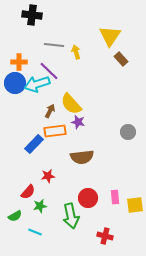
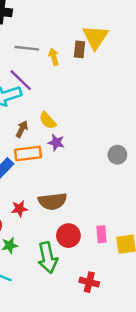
brown rectangle: (121, 59) -> (79, 49), moved, turned 48
yellow semicircle: (71, 104) -> (48, 120), size x0.7
brown semicircle: (82, 157) -> (53, 201), moved

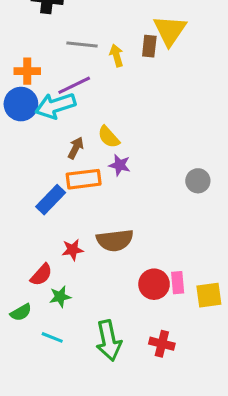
purple line: (21, 80) -> (74, 85), turned -70
red circle: (68, 236) -> (154, 284), moved
green arrow: (48, 258) -> (109, 341), moved

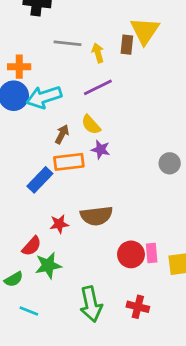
purple line: (74, 85) -> (98, 87), moved
green star: (60, 297) -> (48, 265), size x1.4
cyan line: (52, 337) -> (29, 311), moved

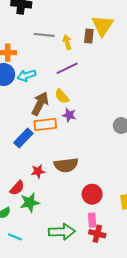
cyan arrow: (44, 97) -> (26, 76), size x0.7
brown arrow: (62, 134) -> (40, 104), size x1.6
pink rectangle: (152, 253) -> (92, 220), moved
green arrow: (91, 304) -> (62, 232), turned -80

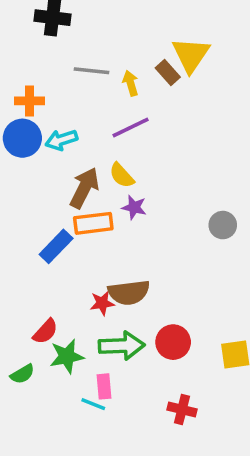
brown rectangle: (89, 36) -> (168, 73), turned -48
red star: (38, 171) -> (102, 303), moved
pink rectangle: (92, 220) -> (104, 386), moved
green arrow: (62, 232) -> (122, 346), moved
cyan line: (15, 237) -> (93, 404), moved

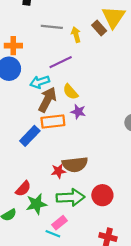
purple line: (131, 128) -> (61, 62), moved
cyan arrow: (61, 140) -> (40, 82), moved
pink rectangle: (104, 386) -> (60, 223), turned 56

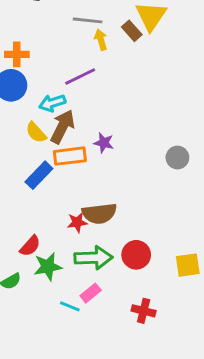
gray line: (52, 27) -> (88, 20), moved
yellow semicircle: (71, 92) -> (36, 132), moved
pink rectangle: (60, 223) -> (91, 293), moved

